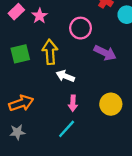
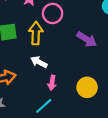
pink circle: (81, 28) -> (53, 13), moved
white arrow: (65, 76) -> (39, 62), moved

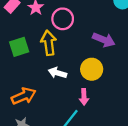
pink arrow: (52, 83) -> (84, 97), moved
yellow circle: (87, 87) -> (92, 69), moved

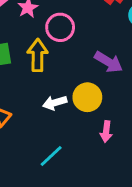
white arrow: (57, 73) -> (55, 103), moved, turned -42
pink arrow: (84, 97) -> (106, 131), moved

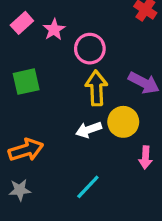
yellow arrow: (38, 55) -> (96, 88), moved

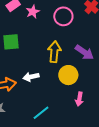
pink circle: (90, 49) -> (63, 16), moved
white arrow: (89, 130) -> (31, 77), moved

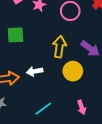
pink arrow: (79, 99) -> (82, 107), moved, turned -32

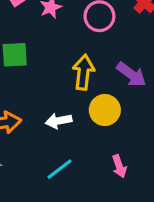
white arrow: (35, 71) -> (59, 121), moved

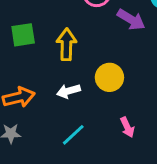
yellow arrow: (83, 72) -> (66, 44), moved
purple arrow: (131, 74) -> (131, 20), moved

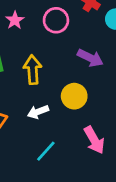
purple arrow: (131, 20) -> (90, 58), moved
pink arrow: (127, 127) -> (94, 140), size x1.5

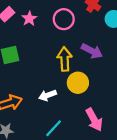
yellow arrow: (33, 70) -> (65, 59), moved

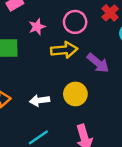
pink star: (29, 19) -> (37, 27), moved
yellow arrow: (65, 59) -> (64, 50), moved, turned 75

